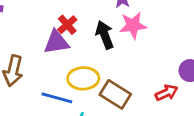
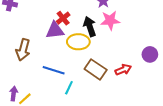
yellow ellipse: (83, 78) -> (78, 42), moved
red arrow: (167, 93) -> (123, 70), moved

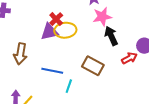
black arrow: (90, 26) -> (111, 36), moved
yellow ellipse: (78, 42) -> (65, 30), moved
red arrow: (123, 70) -> (129, 58), moved

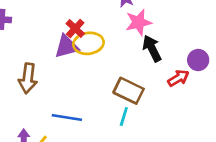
blue line: (52, 71) -> (67, 118), moved
cyan line: (69, 86) -> (124, 116), moved

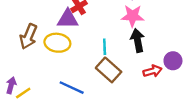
yellow ellipse: (88, 43) -> (57, 43), moved
cyan line: (124, 116) -> (105, 47), moved, turned -35
blue line: (67, 118) -> (72, 88), moved

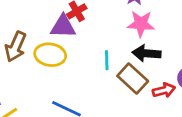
black arrow: (138, 40) -> (146, 53), turned -75
brown rectangle: (109, 70) -> (133, 78), moved

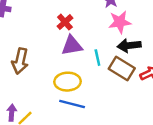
purple triangle: (63, 26) -> (72, 46), moved
yellow ellipse: (50, 55) -> (68, 82), moved

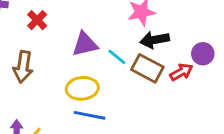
red cross: (65, 22) -> (37, 20), moved
cyan line: (97, 58) -> (117, 57), turned -35

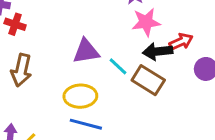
red cross: (37, 20) -> (15, 24), moved, turned -30
red arrow: (181, 72) -> (181, 42), moved

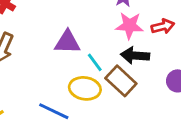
red arrow: (181, 42) -> (163, 26), moved
yellow ellipse: (80, 96) -> (85, 88), moved

